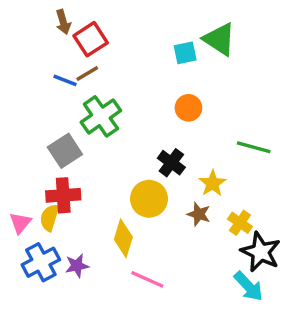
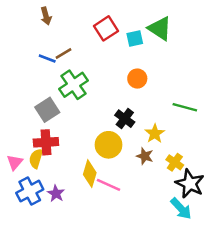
red square: (91, 39) -> (106, 28), moved
purple star: (77, 266) -> (56, 194), turned -30
pink line: (147, 279) -> (108, 185), moved

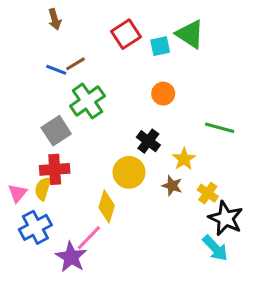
pink line: (108, 185) -> (89, 238), moved, turned -70
purple star: (56, 194) -> (71, 257), moved, size x1.5

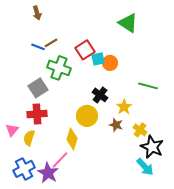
red square: (126, 34) -> (85, 50), moved
cyan square: (160, 46) -> (98, 59), moved
green cross: (87, 101) -> (59, 68), turned -35
yellow semicircle: (43, 189) -> (29, 138), moved
blue cross: (35, 227) -> (24, 169), moved

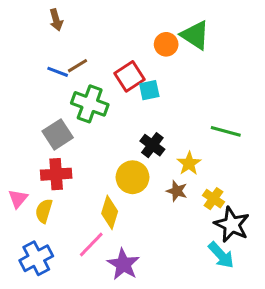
orange circle: (110, 63) -> (166, 44), moved
purple star: (48, 173) -> (123, 264), moved

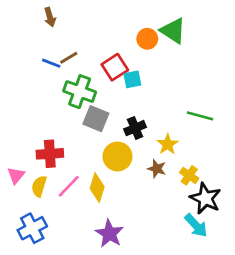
gray square: (58, 134) -> (96, 119), moved, turned -35
black cross: (152, 145) -> (135, 128), turned 30
pink line: (91, 244) -> (69, 186), moved

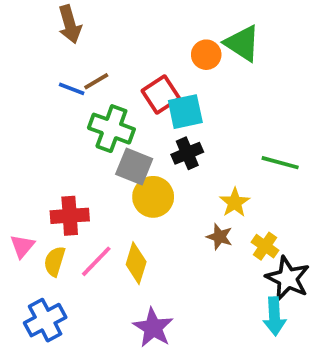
brown arrow: (50, 17) -> (70, 24), size x1.4
cyan square: (132, 79) -> (185, 112), size x1.4
black cross: (135, 128) -> (187, 153), moved
yellow circle: (118, 156) -> (153, 197), moved
cyan arrow: (196, 225) -> (274, 316), turned 40

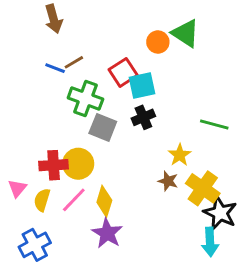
yellow circle: (153, 197) -> (78, 164), moved
yellow cross: (265, 246) -> (203, 188), size x1.6
purple star: (153, 328) -> (107, 233), moved

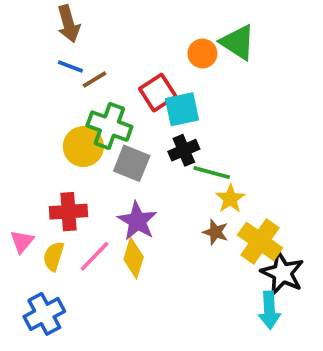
blue line: (55, 68) -> (70, 67), moved
green line: (214, 125) -> (212, 173), moved
yellow circle: (78, 164) -> (83, 147), moved
purple star: (107, 233) -> (137, 221), moved

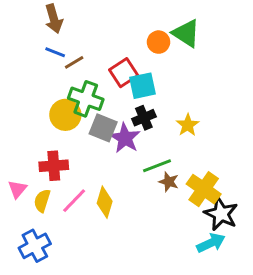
green line: (212, 173) -> (157, 166), moved, turned -36
yellow star: (230, 199) -> (188, 125), moved
purple star: (137, 221) -> (125, 138), moved
cyan arrow: (269, 310) -> (211, 243), turned -112

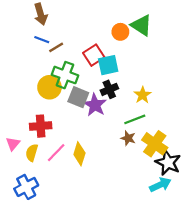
green line: (157, 166) -> (135, 119), moved

